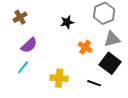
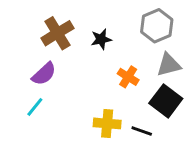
brown cross: (20, 17) -> (57, 33), moved, size x1.5
yellow cross: (59, 78) -> (107, 123), moved

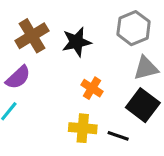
black star: (101, 39) -> (77, 42), size x1.4
orange cross: (128, 77) -> (92, 88), moved

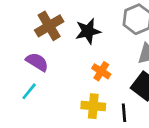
purple semicircle: (18, 77) -> (37, 62), turned -105
black line: (118, 136) -> (124, 113), turned 66

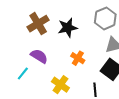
purple semicircle: (37, 62) -> (39, 56), moved
yellow cross: (93, 106) -> (60, 85), moved, turned 30

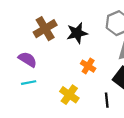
purple semicircle: (39, 56) -> (28, 59), moved
cyan line: (23, 73) -> (29, 83), turned 40

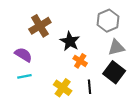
black star: (77, 33) -> (70, 41), moved, turned -30
black line: (107, 100) -> (89, 87), moved

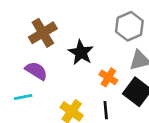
purple semicircle: (23, 55) -> (36, 71), moved
orange cross: (80, 61) -> (108, 77), moved

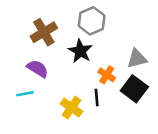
gray hexagon: (129, 26) -> (92, 21), moved
black line: (106, 110) -> (97, 97), moved

